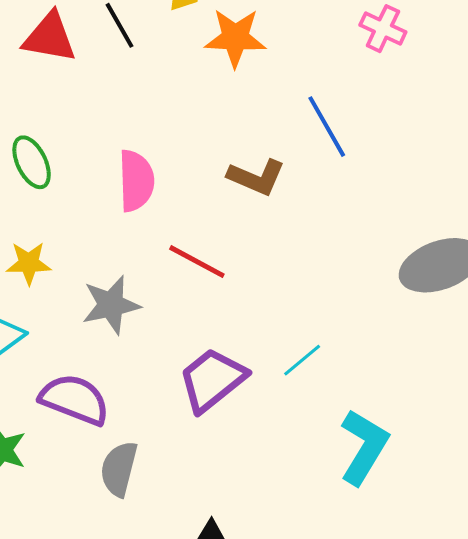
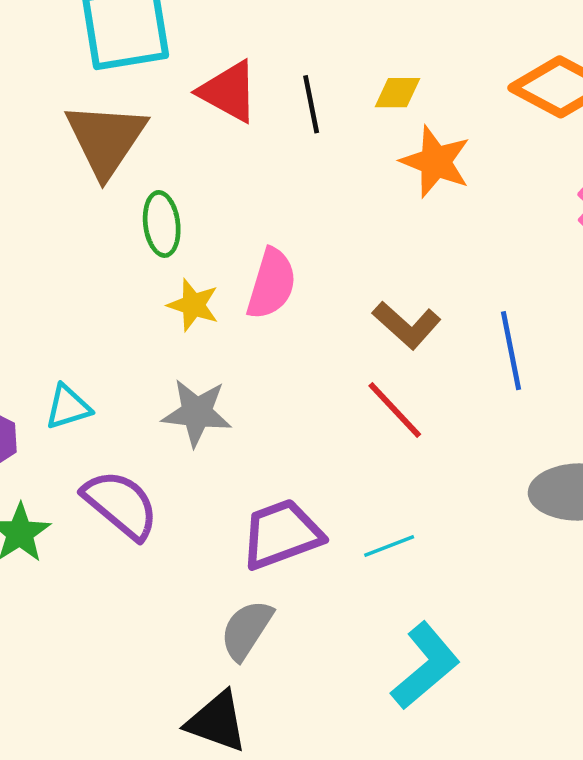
blue line: (327, 127) -> (511, 351), moved
red line: (197, 262) -> (395, 410), moved
yellow star: (29, 263) -> (193, 305), moved
gray semicircle: (119, 469) -> (246, 630), moved

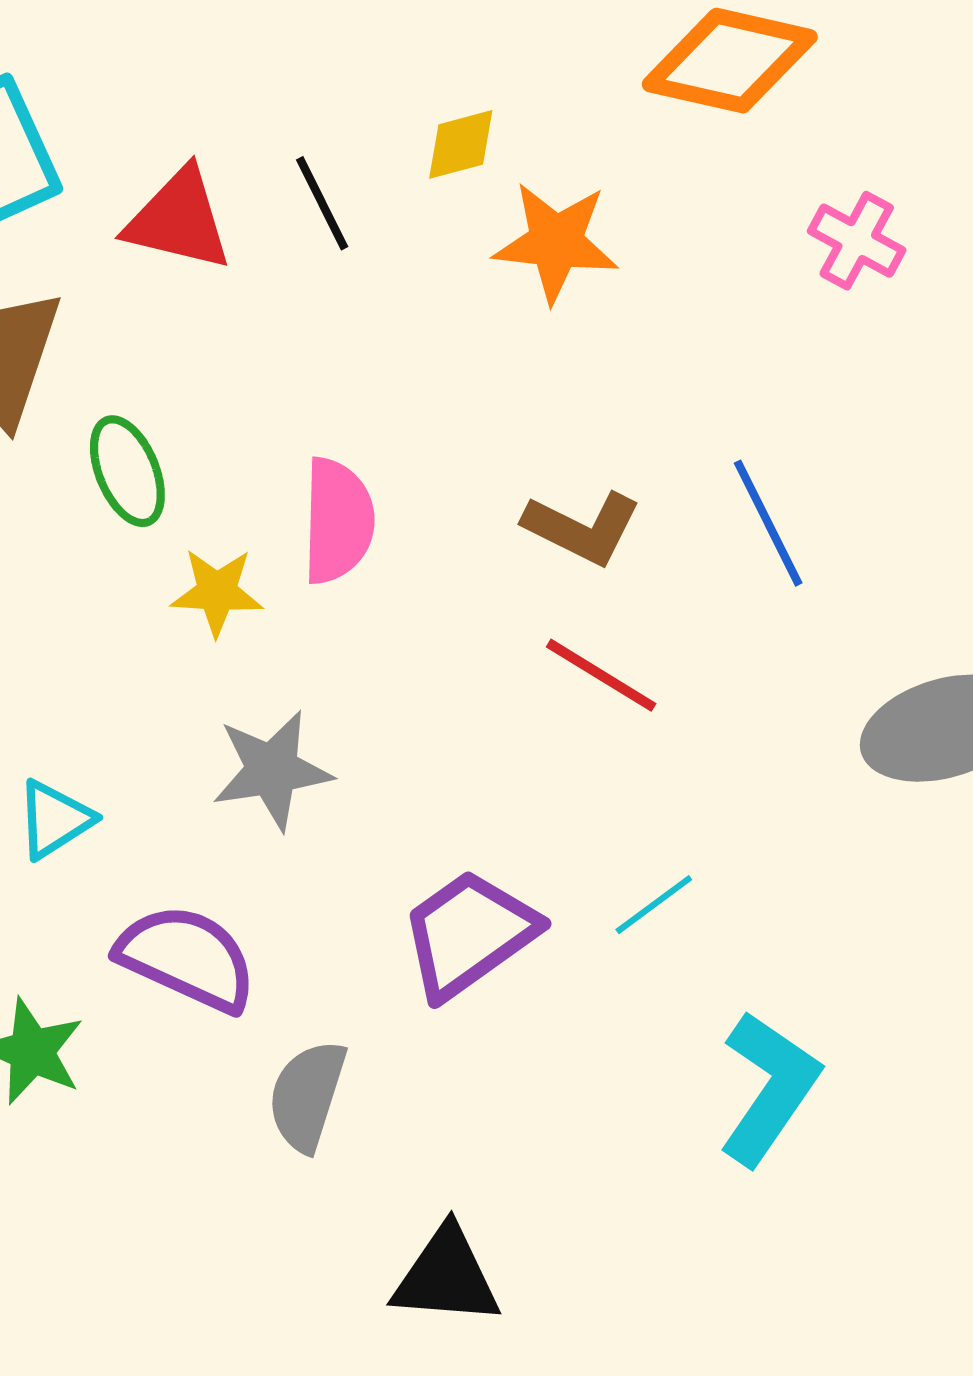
gray semicircle: (246, 630) -> (307, 1096), moved

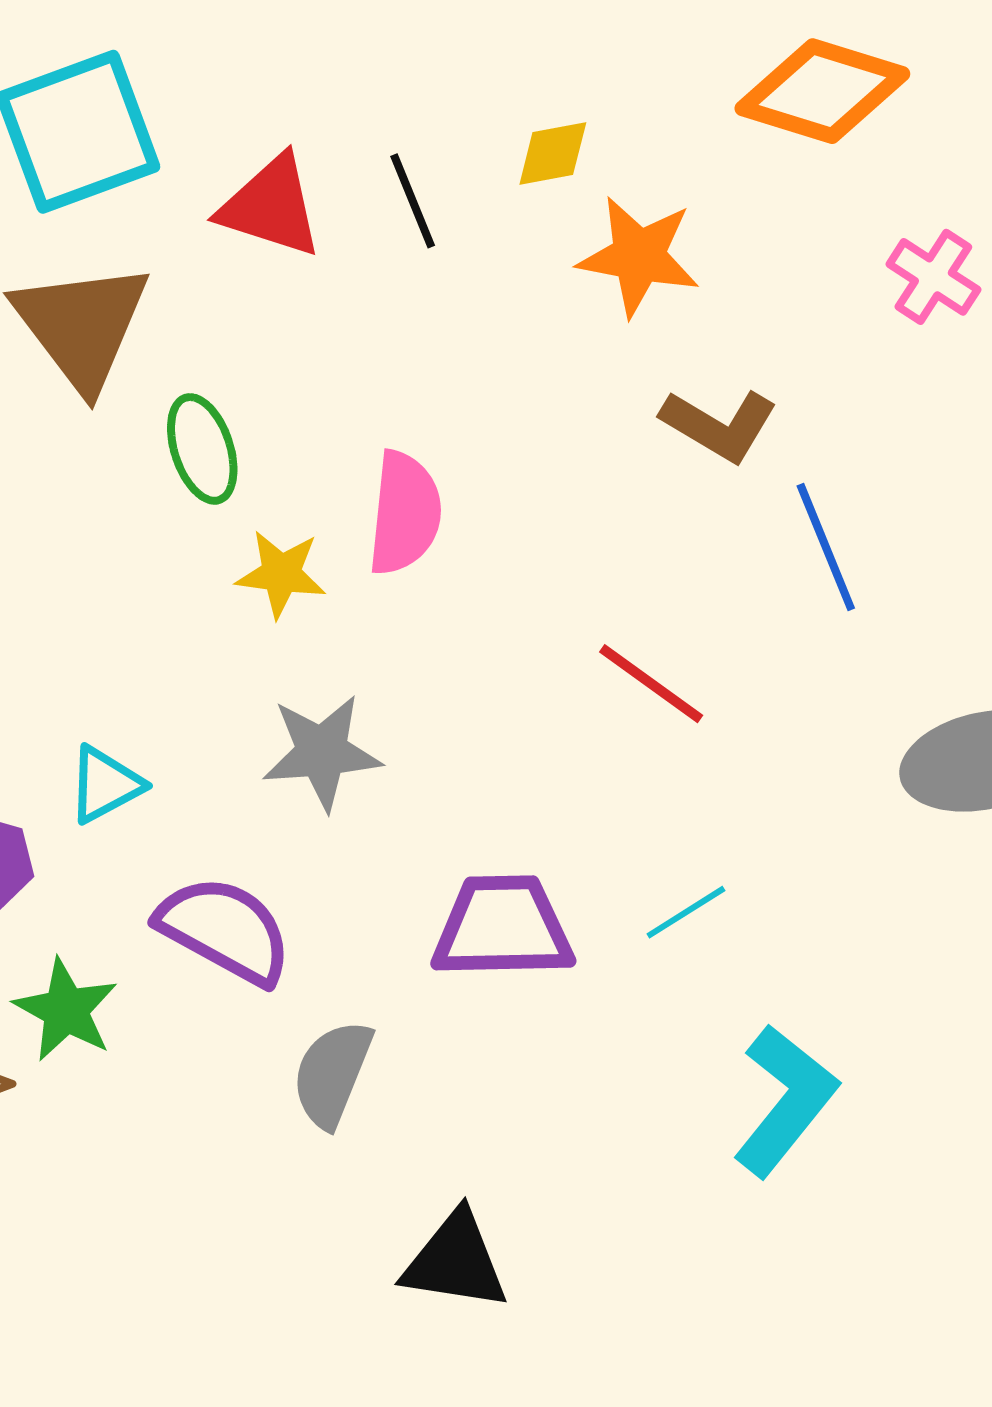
brown L-shape: (582, 528) -> (719, 425), moved
purple trapezoid: (469, 934) -> (503, 927), turned 30

